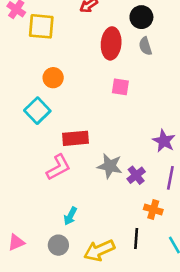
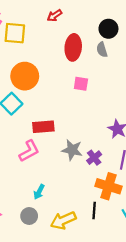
black circle: (141, 17) -> (108, 29), moved
orange circle: (53, 78) -> (25, 76), size x1.6
orange cross: (153, 209) -> (108, 186), size x1.6

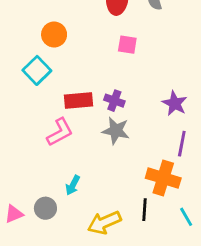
orange circle: (25, 76) -> (54, 35), size x0.7
purple cross: (94, 158) -> (114, 101), moved, turned -32
gray circle: (29, 216) -> (45, 208), moved

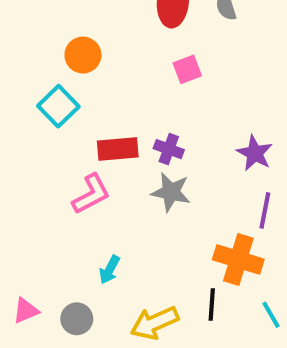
pink square: (127, 45) -> (187, 69), turned -30
gray circle: (45, 208) -> (77, 319), moved

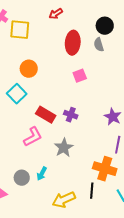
red rectangle: (118, 149) -> (46, 115), turned 36
gray star: (171, 192) -> (64, 148), moved, turned 30
gray circle: (77, 319) -> (22, 178), moved

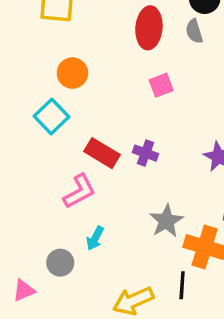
gray star: (64, 148) -> (166, 221), moved
cyan arrow: (42, 174) -> (95, 238), moved

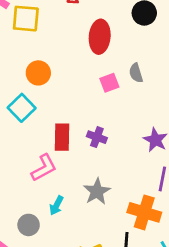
gray semicircle: (194, 31) -> (136, 73), moved
red rectangle: (102, 153) -> (62, 137), turned 60
gray star: (166, 221) -> (97, 191), moved

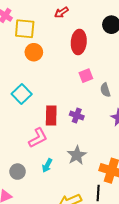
orange circle: (38, 73) -> (34, 52), moved
gray semicircle: (136, 73) -> (105, 90), moved
gray circle: (29, 225) -> (18, 172), moved

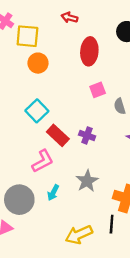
red arrow: (61, 12) -> (70, 18), turned 48
cyan square: (22, 94) -> (37, 111), moved
red rectangle: (51, 115) -> (58, 135), turned -48
gray circle: (18, 172) -> (19, 200), size x1.6

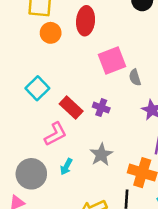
red ellipse: (89, 51) -> (86, 21), moved
pink square: (98, 90) -> (112, 61), size x1.6
cyan square: (37, 111) -> (37, 88), moved

